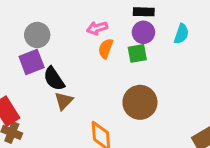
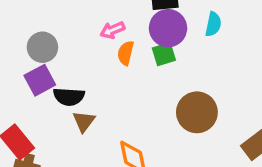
purple circle: (143, 32) -> (168, 28), size x1.4
black semicircle: (54, 79) -> (69, 97), turned -45
brown circle: (140, 102) -> (197, 112), moved

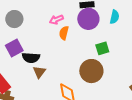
gray circle: (42, 47) -> (14, 19), moved
green square: (164, 54) -> (102, 48), moved
brown circle: (197, 112) -> (91, 71), moved

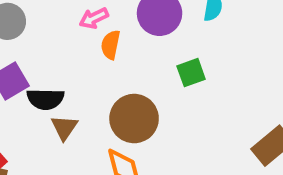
brown circle: (91, 71) -> (134, 119), moved

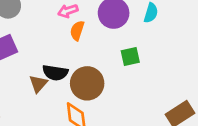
black semicircle: (45, 99) -> (55, 73), moved

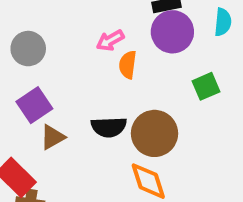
brown triangle: (38, 84) -> (53, 137), moved, turned 30

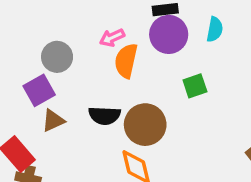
gray circle: (28, 49) -> (57, 57), moved
orange semicircle: (128, 65) -> (126, 61), size x1.4

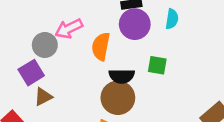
pink arrow: (112, 38) -> (69, 29), moved, size x1.4
green square: (195, 86) -> (157, 65), turned 30
black semicircle: (105, 116) -> (122, 76), moved

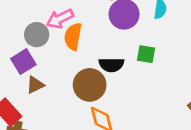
orange semicircle: (101, 46) -> (73, 36), moved
brown circle: (118, 98) -> (90, 85), moved

